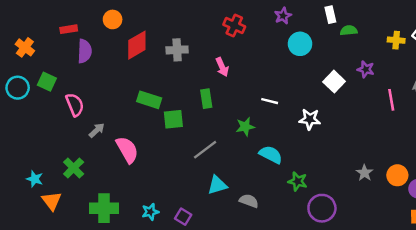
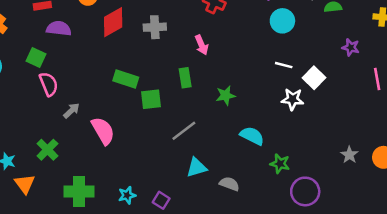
purple semicircle: (85, 51) -> (59, 28), turned -85
green square: (47, 82) -> (36, 58), moved
white square: (334, 82) -> (314, 78), moved
white line: (270, 101) -> (284, 65), moved
green star: (245, 127) -> (226, 95), moved

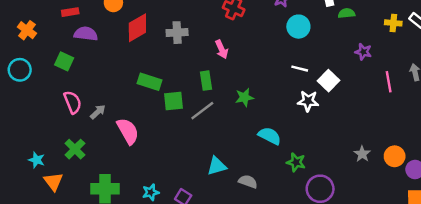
pink semicircle: (49, 84) -> (73, 102), moved
gray line: (184, 131) -> (202, 111), moved

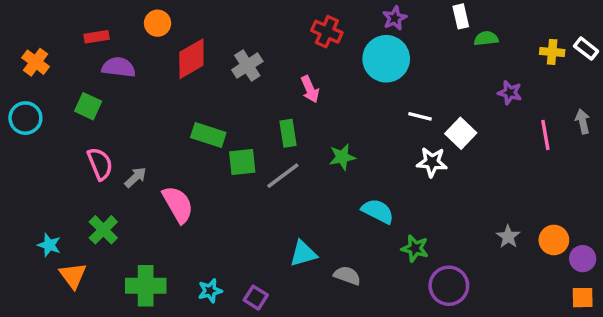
cyan circle: (298, 27) -> (386, 59), moved, size x1.4
gray cross: (177, 33) -> (247, 66), turned -30

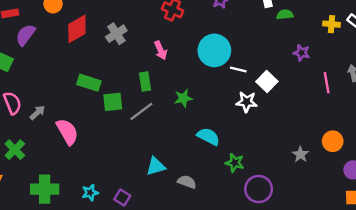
cyan circle: (386, 59) -> (214, 50), moved
purple semicircle: (119, 67) -> (26, 35), turned -60
orange circle: (554, 240) -> (333, 141), moved

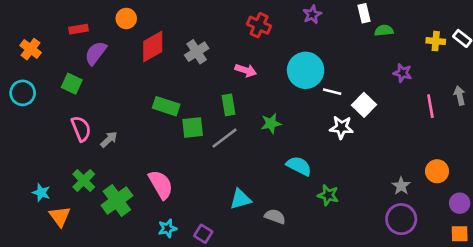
pink arrow: (161, 50) -> (246, 70), turned -48
pink semicircle: (67, 132) -> (161, 185), moved
green cross: (45, 189) -> (117, 200), moved, turned -36
purple circle: (259, 189) -> (401, 219), moved

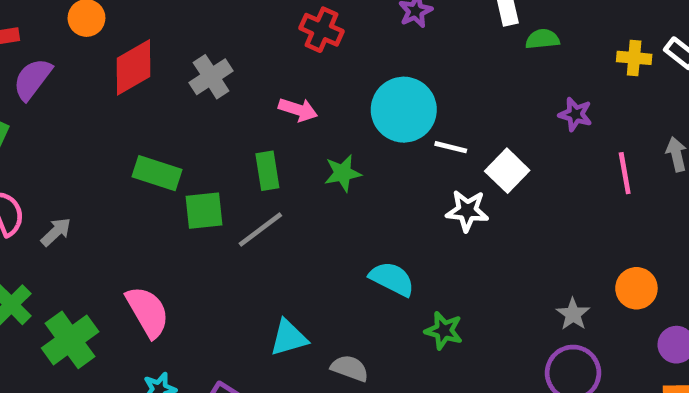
green star: (271, 123) -> (343, 173), moved

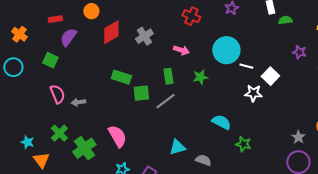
gray arrow: (56, 232) -> (78, 102), turned -144

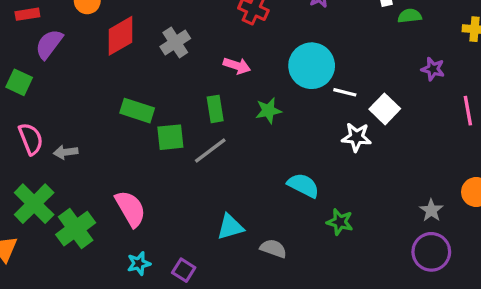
green cross: (59, 133) -> (34, 204), size x1.4

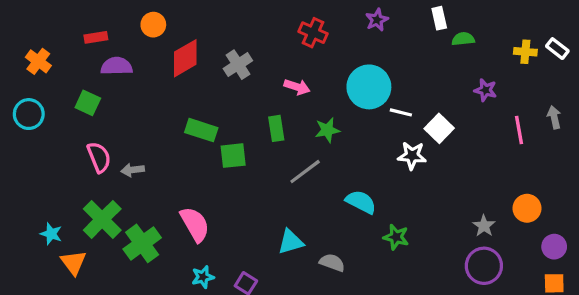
purple semicircle: (49, 44) -> (117, 66), turned 52
gray line: (210, 150) -> (305, 172), moved

